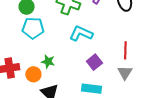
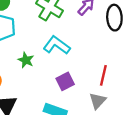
green star: (48, 62) -> (26, 60), moved

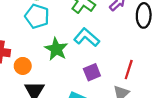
green star: (26, 60) -> (56, 49), size x1.5

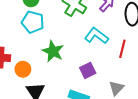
cyan L-shape: (87, 37) -> (96, 36), moved
red line: (129, 70) -> (122, 49), moved

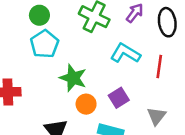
cyan pentagon: (33, 22) -> (45, 44), turned 30
orange circle: (23, 69) -> (86, 104), moved

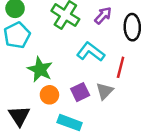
gray triangle: (156, 116) -> (105, 91), moved

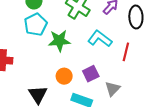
green star: (40, 69) -> (59, 41), moved, turned -30
gray triangle: (105, 91) -> (113, 89), moved

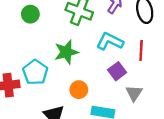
cyan pentagon: (36, 24) -> (35, 72), moved
purple square: (91, 74) -> (117, 71), moved

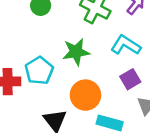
orange circle: (79, 90) -> (85, 95), size x1.5

